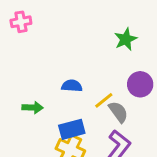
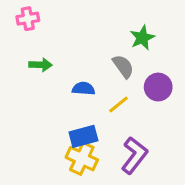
green arrow: (33, 108) -> (41, 65), moved
gray semicircle: (118, 112) -> (123, 66), moved

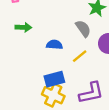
purple L-shape: (134, 155) -> (91, 93), turned 40

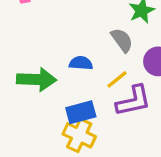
green arrow: (23, 27) -> (37, 79), moved, size x1.6
purple L-shape: (91, 93) -> (133, 101), moved

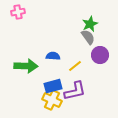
gray semicircle: (122, 40) -> (88, 37), moved
purple L-shape: (133, 101) -> (75, 91), moved

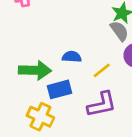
blue rectangle: (53, 86) -> (60, 89), moved
yellow cross: (52, 100) -> (40, 117), moved

